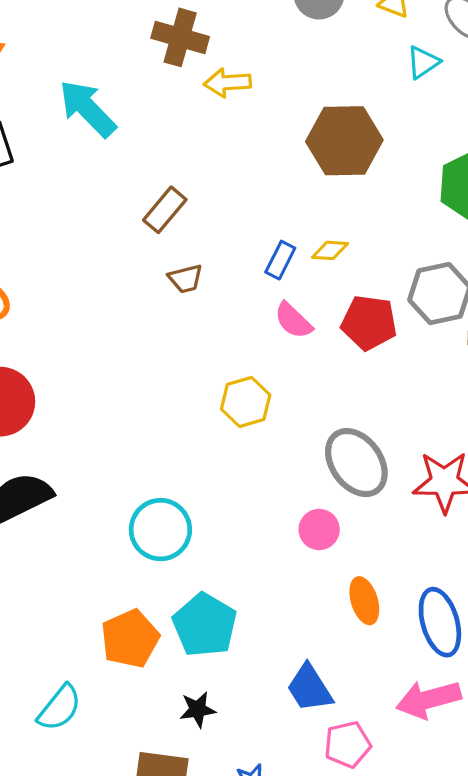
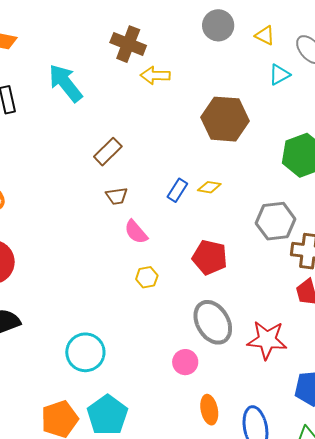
pink semicircle: (293, 320) -> (136, 232), moved
red pentagon: (369, 323) -> (210, 257), moved
yellow hexagon: (246, 402) -> (147, 277), size x0.7

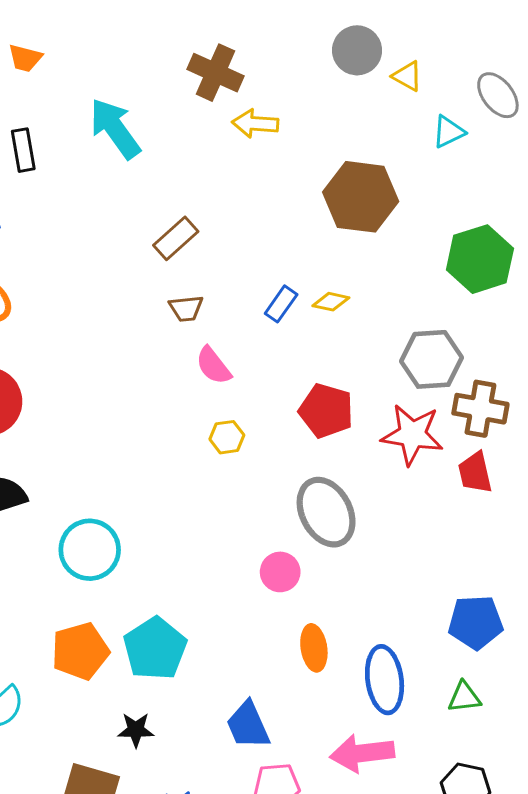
yellow triangle: (265, 35) -> (407, 76), moved
red star: (267, 340) -> (412, 435), moved
cyan circle: (85, 352) -> (90, 550), moved

